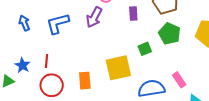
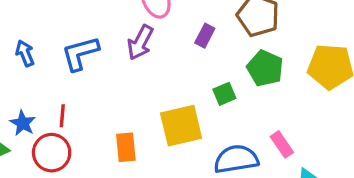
purple rectangle: (133, 14) -> (205, 36), turned 32
red circle: (52, 85) -> (52, 153), moved

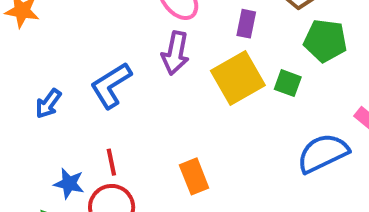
blue arrow: (25, 53) -> (48, 104), turned -105
green square: (224, 94) -> (288, 83), turned -30
yellow square: (181, 126) -> (238, 78), moved

